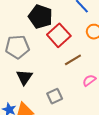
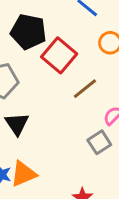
gray square: (55, 96) -> (99, 142), moved

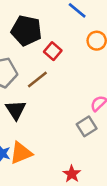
red square: (59, 55) -> (53, 51), size x0.6
brown line: (85, 89) -> (37, 80), moved

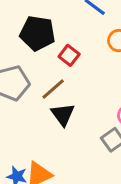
black triangle: (16, 110) -> (63, 114), moved

